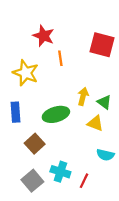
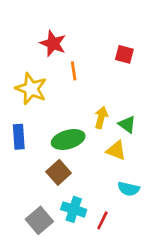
red square: (102, 45) -> (124, 54), size x0.6
brown square: (35, 144) -> (59, 172), moved

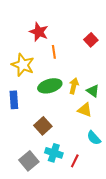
red square: (124, 54) -> (91, 40), turned 32
green ellipse: (68, 139) -> (50, 86), moved
cyan semicircle: (129, 189) -> (94, 138), turned 35

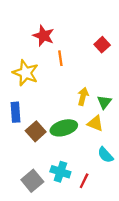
green ellipse: (50, 86) -> (64, 128), moved
green triangle: (93, 91) -> (104, 102), turned 32
brown square: (43, 126) -> (36, 131), moved

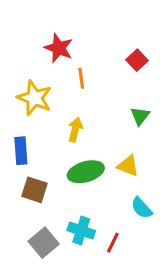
yellow arrow: (83, 96) -> (75, 130), moved
green triangle: (104, 102) -> (140, 116), moved
brown square: (36, 131) -> (35, 190), moved, turned -30

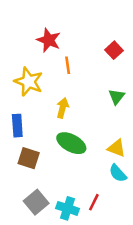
yellow triangle: (128, 166) -> (117, 148), moved
green ellipse: (86, 172) -> (71, 143), turned 44
cyan cross: (81, 231) -> (68, 208), moved

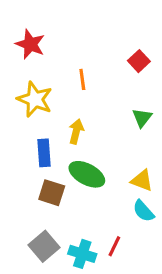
red star: (49, 40) -> (30, 44), moved
blue rectangle: (17, 126) -> (44, 153), moved
brown square: (29, 158) -> (52, 193), moved

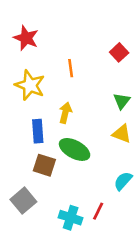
yellow triangle: (142, 180) -> (122, 134), moved
cyan semicircle: (143, 211) -> (123, 181), turned 84
gray square: (44, 246) -> (23, 201), moved

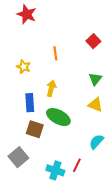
red star: (26, 38) -> (27, 14), moved
yellow star: (30, 85) -> (24, 67), size x0.6

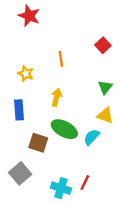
blue rectangle: (30, 103) -> (19, 110), moved
cyan semicircle: (96, 142) -> (92, 137), moved

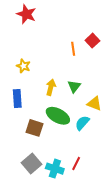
orange line: (61, 59) -> (73, 49), moved
green triangle: (105, 87) -> (74, 86), moved
gray square: (20, 173) -> (31, 163), moved

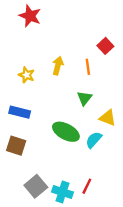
orange line: (73, 49) -> (88, 67), moved
yellow arrow: (51, 87) -> (58, 66), moved
blue rectangle: (17, 98) -> (20, 112), turned -72
brown square: (35, 128) -> (16, 146), moved

